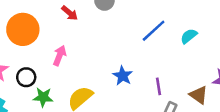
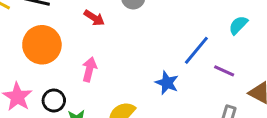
blue line: (154, 31) -> (196, 50), moved
purple line: (159, 86) -> (224, 71), moved, turned -48

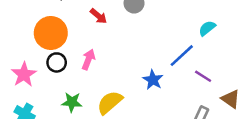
cyan semicircle: (238, 25) -> (207, 28), moved
black circle: (54, 100) -> (57, 62), moved

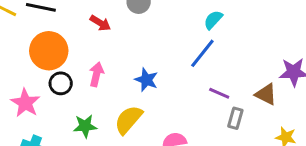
cyan semicircle: (207, 28) -> (213, 20), moved
purple line: (203, 76) -> (219, 93), moved
blue star: (153, 80) -> (146, 80), moved

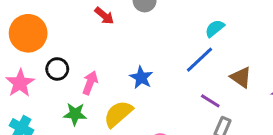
orange circle: (49, 51) -> (28, 33), moved
pink arrow: (96, 74) -> (90, 83), moved
brown triangle: (266, 94) -> (241, 77), moved

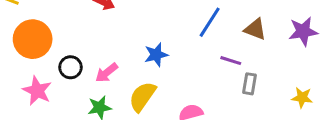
blue star: (141, 78) -> (156, 55), turned -30
pink arrow: (90, 83) -> (107, 73), turned -135

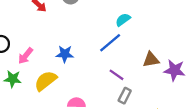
brown triangle: (255, 29) -> (151, 60), moved, turned -48
pink arrow: (107, 73) -> (25, 56), turned -30

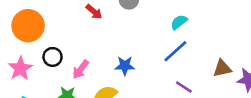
cyan semicircle: (123, 20) -> (179, 22), moved

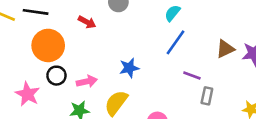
orange circle: (28, 26) -> (48, 45), moved
pink arrow: (81, 69) -> (87, 81), turned -126

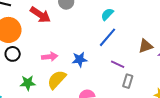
red arrow: (87, 22) -> (40, 15), size x1.5
blue star: (129, 68) -> (80, 59), moved
pink arrow: (87, 81) -> (50, 57), moved

